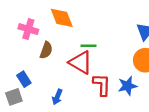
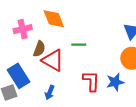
pink cross: (28, 29) -> (23, 29), turned -30
red triangle: (81, 62) -> (53, 60), moved
blue rectangle: (24, 79) -> (18, 76), size x1.6

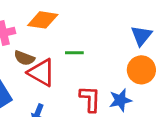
orange diamond: (54, 19) -> (43, 20), turned -60
brown semicircle: (39, 49) -> (24, 58), turned 91

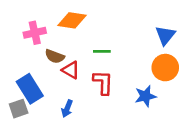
red triangle: (41, 73) -> (71, 70), size x0.7
red L-shape: (90, 99) -> (103, 82), moved

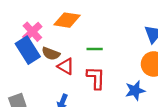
pink cross: (35, 33) -> (32, 32), turned -30
blue rectangle: (30, 89) -> (28, 50), moved

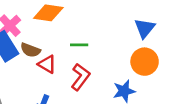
red L-shape: (96, 78) -> (80, 77), turned 35

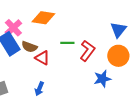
red L-shape: (80, 77) -> (87, 51), moved

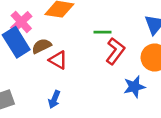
green line: (67, 43) -> (103, 32), moved
brown semicircle: (29, 47) -> (42, 46), turned 133

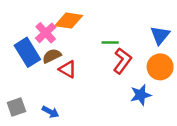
pink cross: (21, 22) -> (46, 33), moved
blue arrow: (54, 99) -> (51, 112), moved, turned -84

